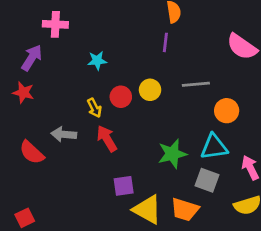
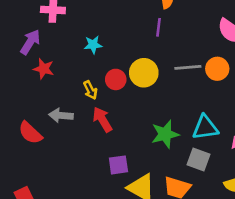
yellow circle: (150, 90) -> (144, 73), size x1.4
red star: (23, 93) -> (44, 69), moved
orange circle: (227, 111) -> (217, 69), moved

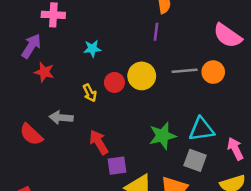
red arrow: (102, 120) -> (99, 142), moved

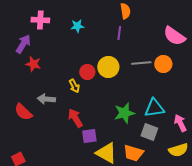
cyan star: (92, 49) -> (77, 26), moved
yellow arrow: (90, 93) -> (74, 86), moved

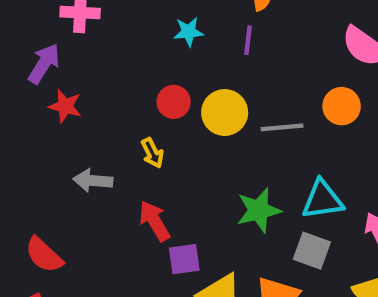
cyan star: (77, 26) -> (188, 32), moved
gray line: (141, 63) -> (282, 127), moved
red circle: (87, 72) -> (174, 102), moved
red semicircle: (23, 112) -> (44, 255), moved

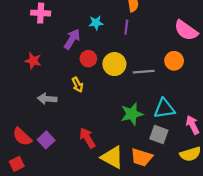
purple arrow: (44, 64) -> (72, 39), moved
red arrow: (154, 221) -> (87, 138), moved
purple square: (184, 259) -> (46, 140), moved, turned -35

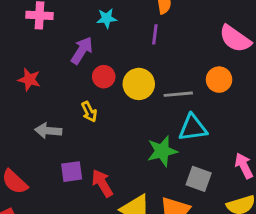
cyan star: (96, 23) -> (107, 18), moved
cyan triangle: (164, 109) -> (193, 128), moved
purple square: (46, 140) -> (72, 172), moved, turned 35

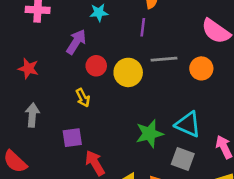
gray line: (178, 94) -> (164, 59), moved
cyan triangle: (193, 128) -> (188, 124), moved, turned 32
gray arrow: (48, 131) -> (32, 115), moved, turned 90
purple square: (72, 172) -> (72, 138), moved

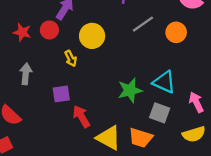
gray line: (164, 59) -> (143, 24), turned -30
red circle: (96, 66) -> (49, 30), moved
yellow circle: (128, 72) -> (92, 36), moved

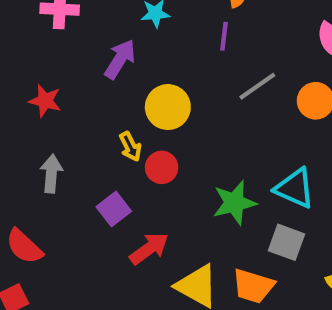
red circle: (49, 30) -> (162, 167), moved
purple square: (61, 94) -> (114, 209), turned -30
red arrow: (81, 116) -> (149, 249), turned 85

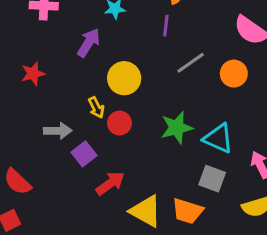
red star: (45, 101) -> (33, 74), turned -30
gray arrow: (51, 174) -> (58, 131), moved, turned 84
green star: (234, 203) -> (177, 128), moved

